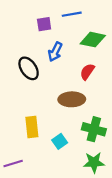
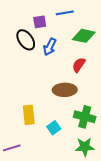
black ellipse: (29, 68) -> (26, 40), moved

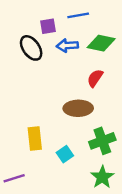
blue arrow: (50, 47) -> (67, 46), moved, turned 60
green cross: (85, 117) -> (102, 141), turned -35
green star: (85, 147) -> (102, 177), turned -30

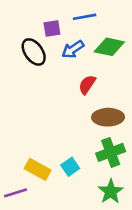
blue arrow: (67, 46) -> (73, 49), turned -30
red semicircle: (95, 78) -> (87, 85), moved
brown ellipse: (78, 108) -> (108, 117), moved
yellow rectangle: (35, 138) -> (38, 169), moved, turned -55

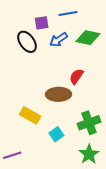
red semicircle: (87, 85) -> (76, 76), moved
brown ellipse: (108, 117) -> (58, 94), moved
yellow rectangle: (38, 169) -> (30, 115), moved

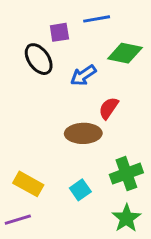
blue arrow: (58, 40) -> (83, 75), moved
yellow rectangle: (30, 115) -> (28, 184), moved

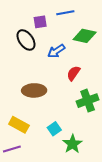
brown ellipse: (83, 133) -> (34, 90), moved
green cross: (126, 174) -> (88, 101), moved
green star: (126, 218) -> (72, 144), moved

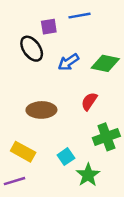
green diamond: (85, 36) -> (105, 63), moved
red semicircle: (73, 73) -> (89, 101), moved
green cross: (88, 101) -> (106, 137), moved

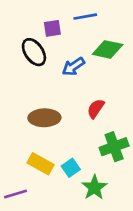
green diamond: (105, 63) -> (108, 49), moved
yellow rectangle: (23, 152) -> (41, 164), moved

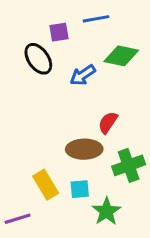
brown ellipse: (44, 118) -> (84, 149), moved
yellow rectangle: (41, 164) -> (46, 185), turned 30
cyan square: (71, 168) -> (80, 189), turned 30

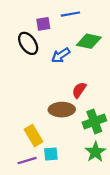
cyan square: (80, 189) -> (51, 154), moved
green star: (106, 211) -> (95, 152), moved
purple line: (18, 219) -> (27, 161), moved

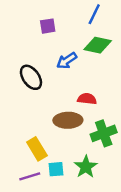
blue line: (70, 14) -> (94, 14), moved, turned -54
black ellipse: (28, 43) -> (31, 77), moved
red semicircle: (79, 90) -> (87, 99), turned 63
green star: (95, 152) -> (86, 167), moved

